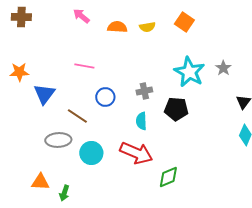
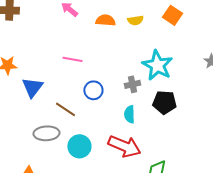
cyan star: (189, 72) -> (157, 65), moved

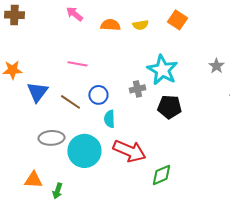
brown line: (65, 109) -> (70, 102), moved
cyan semicircle: (129, 114) -> (109, 119), moved
cyan circle: (79, 146) -> (84, 151), size x1.4

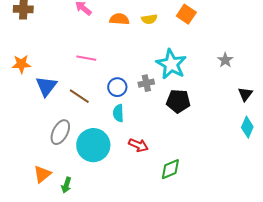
blue circle: (98, 95) -> (117, 87), moved
gray ellipse: (51, 138) -> (60, 132), turned -60
red arrow: (129, 151) -> (138, 145), size x0.6
orange triangle: (33, 180) -> (42, 174), turned -42

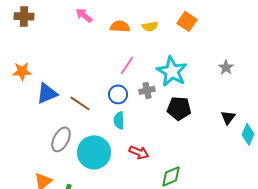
pink line: (86, 58) -> (127, 65), moved, turned -66
blue triangle: (46, 86) -> (47, 93), turned 30
black triangle: (245, 94) -> (228, 117), moved

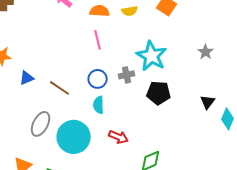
pink line: (127, 65) -> (98, 40), moved, turned -48
blue triangle: (47, 93) -> (27, 78), size x0.7

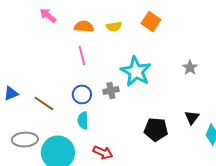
black pentagon: (159, 93) -> (156, 130), moved
gray ellipse: (41, 124) -> (25, 140), turned 60

